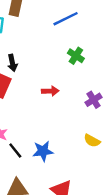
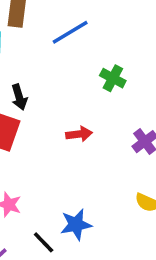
blue line: (66, 19) -> (70, 32), moved
black line: (15, 151) -> (44, 242), moved

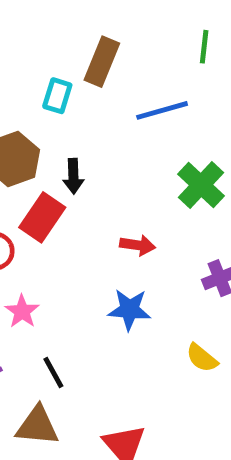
green cross: (113, 78) -> (201, 185), size x1.4
blue star: (76, 225) -> (129, 310), moved

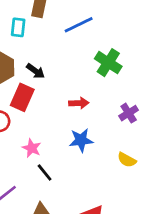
black arrow: (73, 176) -> (36, 71), turned -42
pink star: (22, 311) -> (32, 148), moved
black line: (53, 373) -> (45, 173), moved

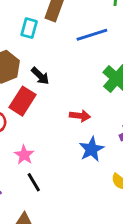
blue star: (81, 140) -> (92, 149), moved, turned -30

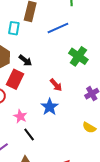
red arrow: (80, 116) -> (56, 85), turned 48
blue star: (92, 149) -> (50, 107), moved

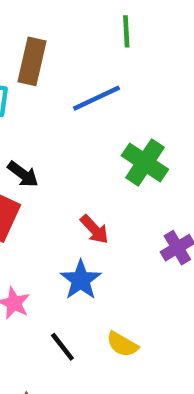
yellow semicircle: (89, 128) -> (122, 344), moved
black line: (29, 134) -> (62, 347), moved

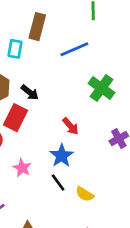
black line: (62, 347) -> (58, 182), moved

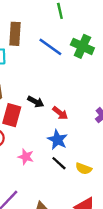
blue line: (74, 49) -> (50, 47), turned 70
green cross: (102, 88) -> (82, 46), moved
black arrow: (30, 92) -> (36, 102), moved

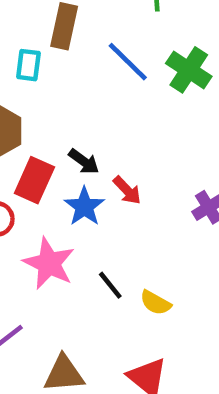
blue star: (57, 140) -> (84, 207), moved
pink star: (26, 157) -> (49, 263), size x1.6

